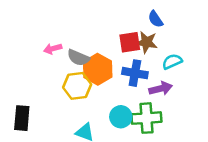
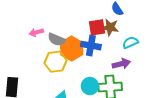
blue cross: (135, 73) -> (91, 46), moved

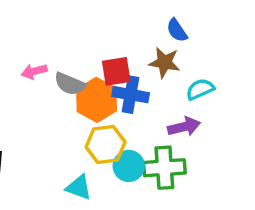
red square: (97, 27) -> (116, 71), moved
yellow hexagon: (55, 62) -> (106, 145), moved

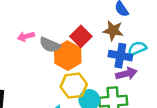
red square: (116, 71) -> (81, 36), turned -36
blue cross: (131, 95) -> (120, 56), moved

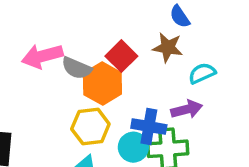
pink arrow: (26, 36) -> (42, 56), size x1.6
blue cross: (120, 56) -> (149, 126), moved
yellow hexagon: (74, 86) -> (90, 126), moved

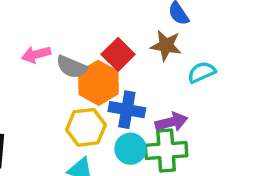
pink arrow: (42, 56) -> (36, 54), size x0.7
purple arrow: (187, 109) -> (171, 122), moved
blue cross: (149, 126) -> (127, 110), moved

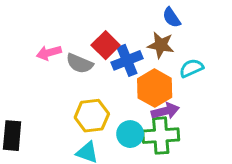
red square: (118, 54) -> (106, 45), moved
orange hexagon: (98, 83) -> (155, 88), moved
blue cross: (127, 110) -> (127, 60), moved, turned -32

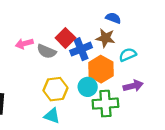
blue semicircle: (171, 18) -> (113, 18), turned 144
purple arrow: (165, 111) -> (133, 86), moved
cyan circle: (130, 134) -> (88, 87), moved

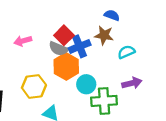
gray semicircle: (47, 51) -> (58, 49), moved
orange hexagon: (101, 69) -> (66, 66), moved
yellow hexagon: (55, 89) -> (34, 86), moved

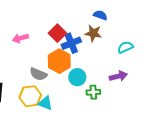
gray semicircle: (58, 49) -> (38, 74), moved
cyan semicircle: (126, 52) -> (125, 47), moved
yellow hexagon: (34, 86) -> (30, 96), moved
green cross: (104, 101) -> (93, 92), size x0.6

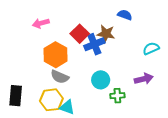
brown star: (93, 33) -> (106, 34), moved
pink arrow: (20, 38) -> (41, 23), moved
orange hexagon: (59, 61) -> (56, 55), moved

